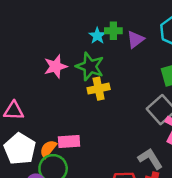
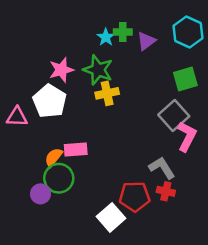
white pentagon: (20, 149) -> (50, 101), moved

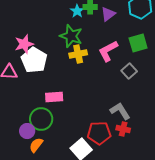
pink star: (61, 70) -> (24, 44), moved
gray square: (174, 116) -> (129, 71), size x0.7
pink L-shape: (187, 136) -> (108, 51), moved, turned -145
orange semicircle: (54, 157) -> (36, 145), moved

